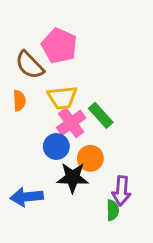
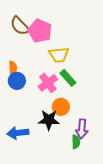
brown semicircle: (30, 65) -> (20, 26), moved
yellow trapezoid: (62, 98) -> (59, 55), moved
blue circle: (56, 146) -> (17, 81), moved

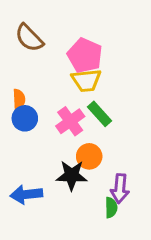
pink pentagon: (40, 31) -> (85, 55), moved

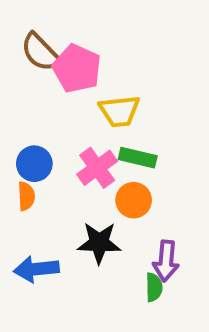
pink pentagon: (85, 55) -> (77, 68), moved
orange semicircle: (19, 99) -> (26, 196), moved
green rectangle: (99, 114) -> (138, 158), turned -35
orange circle: (89, 156) -> (134, 200), moved

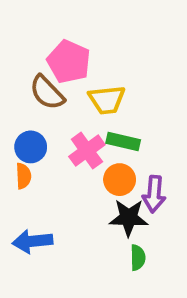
brown semicircle: (40, 52) -> (47, 93), moved
black star: (99, 243) -> (129, 218), moved
purple arrow: (166, 261) -> (154, 194), moved

